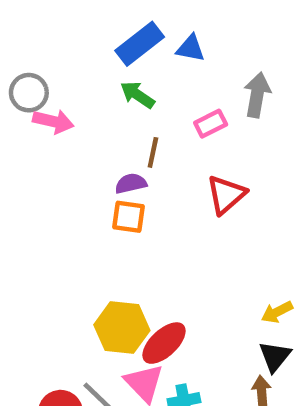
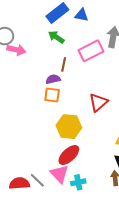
pink rectangle: (211, 124) -> (91, 51), size x1.6
red triangle: (226, 195) -> (98, 102), moved
yellow hexagon: (122, 328) -> (69, 127), moved

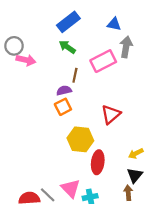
blue triangle: (81, 15) -> (114, 24), moved
orange square: (52, 95) -> (63, 107), turned -35
red ellipse: (69, 155) -> (98, 162), moved, turned -40

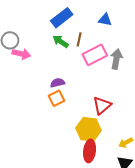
gray arrow: (126, 47) -> (116, 59), moved
brown line: (75, 75) -> (79, 39), moved
yellow hexagon: (80, 139) -> (89, 129), moved

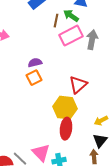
green arrow: (61, 41) -> (71, 16), moved

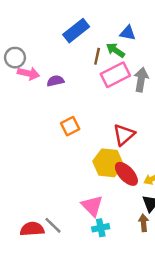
purple semicircle: (35, 63) -> (55, 81), moved
red ellipse: (66, 129) -> (126, 174), moved, turned -50
pink triangle: (41, 153) -> (92, 206), moved

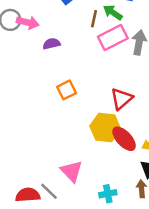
pink arrow: (28, 73) -> (28, 22), moved
pink triangle: (92, 206) -> (72, 171), moved
cyan cross: (101, 228) -> (108, 194), moved

